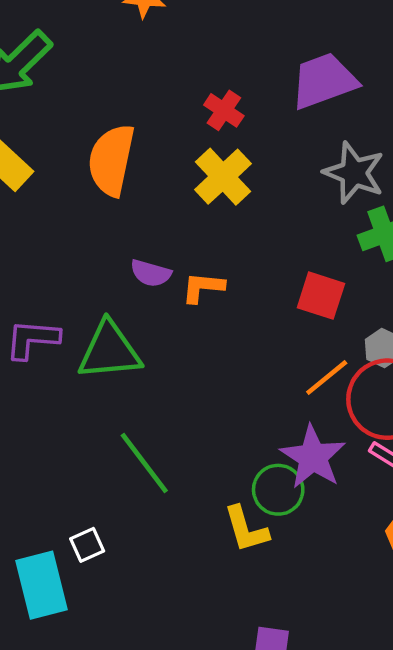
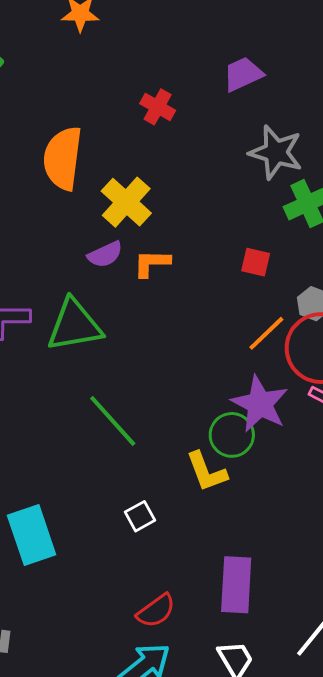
purple trapezoid: (324, 81) -> (243, 74), size x0.7
yellow cross: (223, 177) -> (126, 202), moved
purple semicircle: (151, 273) -> (105, 254), turned -36
red square: (321, 296) -> (256, 262), size x0.7
white square: (87, 545) -> (140, 516), moved

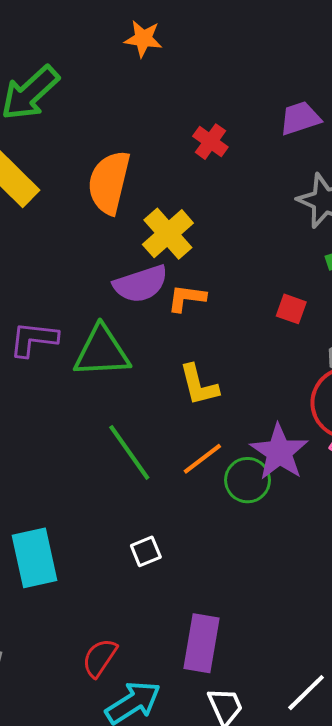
purple semicircle: (105, 254) -> (141, 284), size x1.5
orange line: (266, 333) -> (202, 459), moved
yellow L-shape: (207, 472) -> (199, 385), moved
purple rectangle: (236, 585) -> (202, 643), moved
red semicircle: (156, 611) -> (100, 658), moved, turned 153

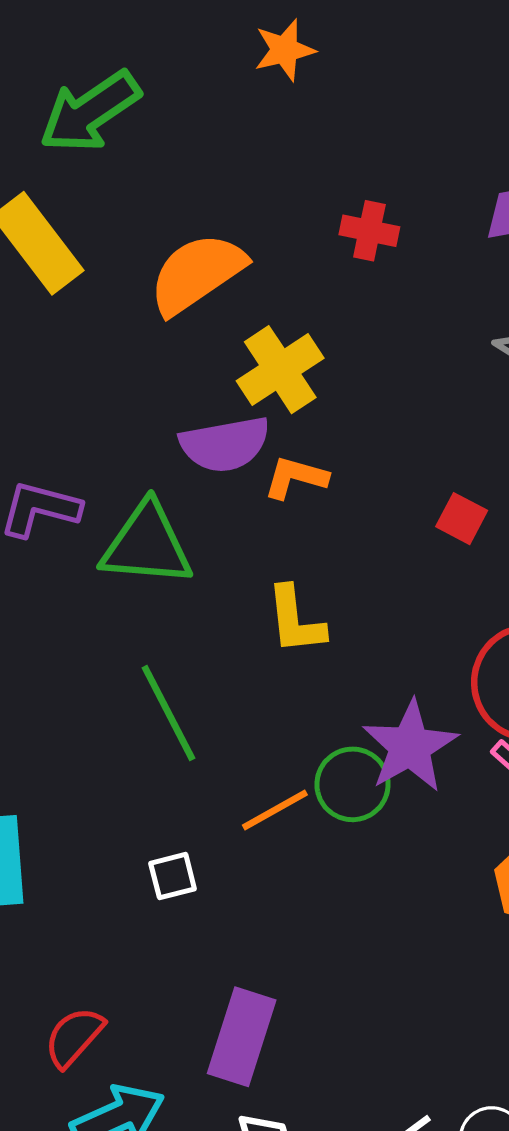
orange star: (143, 39) -> (285, 50), turned -30
red cross: (210, 142) -> (369, 231), turned -32
orange semicircle: (109, 182) -> (197, 273), turned 34
orange line: (202, 459) -> (275, 810), moved

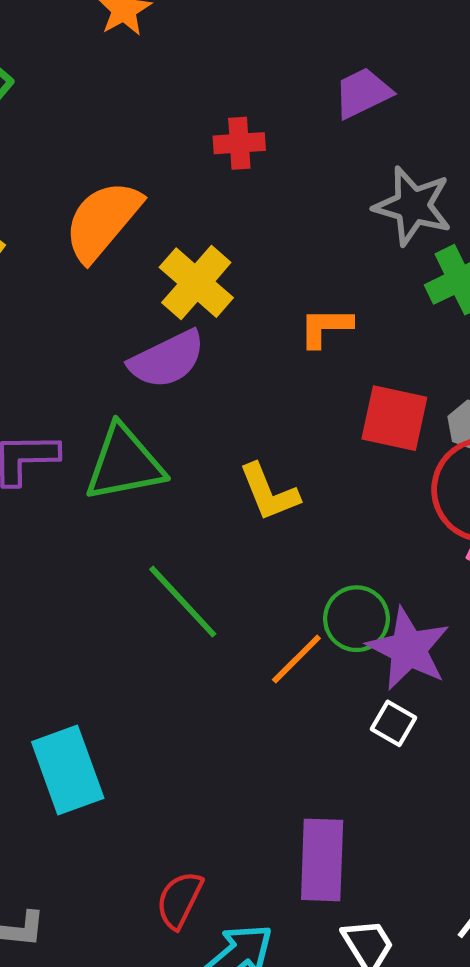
orange L-shape: (296, 478) -> (326, 327), moved
red square: (462, 519) -> (394, 418), moved, size x1.6
purple star: (410, 746) -> (408, 649), moved
white square: (173, 876) -> (394, 723), moved, turned -30

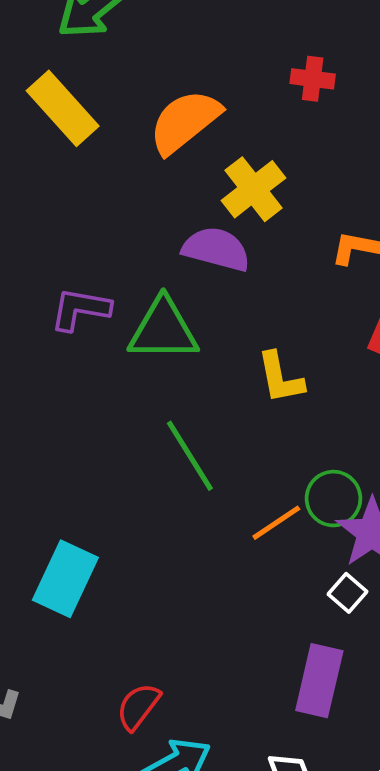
purple semicircle: (167, 359) -> (216, 249), turned -150
cyan rectangle: (68, 770) -> (65, 579), turned 34
purple rectangle: (322, 860) -> (319, 681), moved

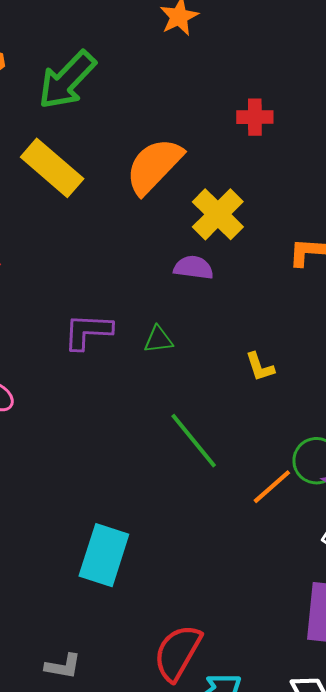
purple semicircle: (216, 249) -> (194, 268), size x0.7
green triangle: (163, 330) -> (158, 340), size x0.5
yellow L-shape: (280, 378) -> (260, 367), size x0.7
red semicircle: (138, 707) -> (177, 653), size x1.4

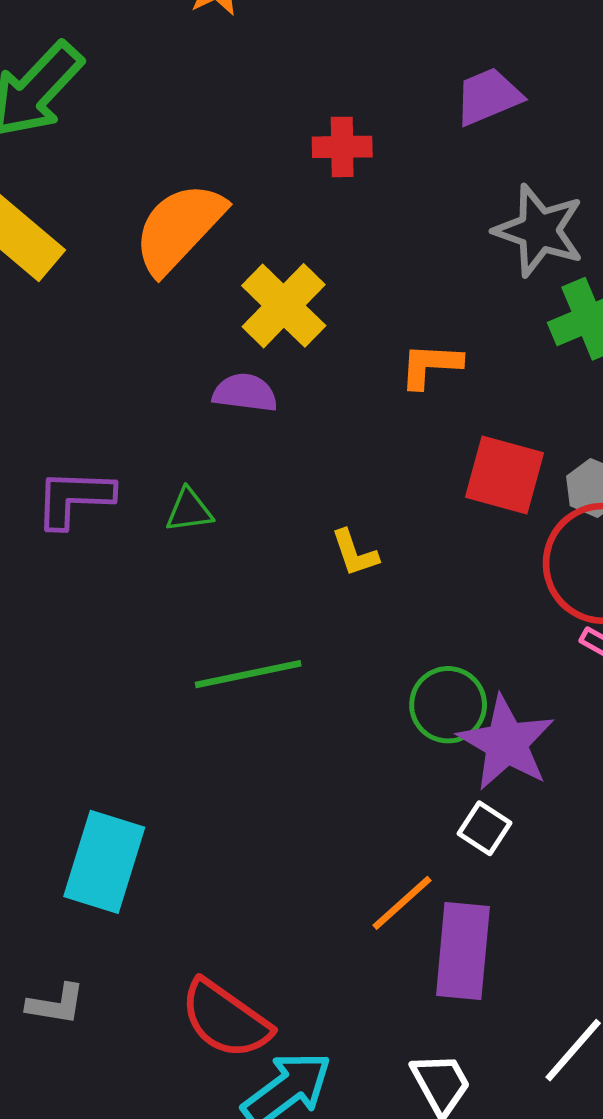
green line: (194, 441) -> (248, 674), turned -62
orange line: (272, 487) -> (402, 903), moved
red semicircle: (177, 653) -> (225, 1019), turned -84
gray L-shape: (63, 666) -> (56, 1004), moved

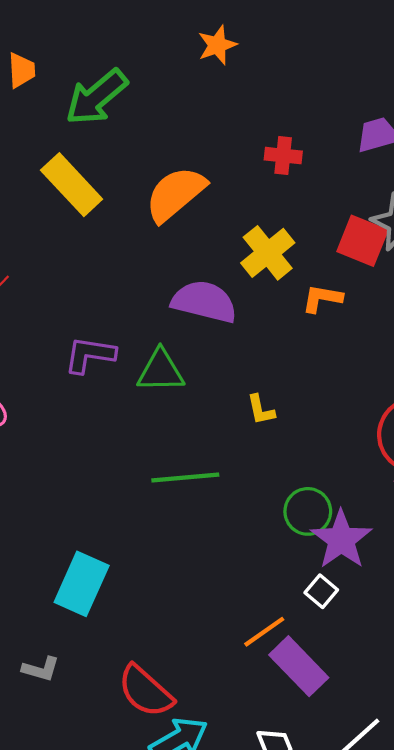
yellow cross: (284, 306) -> (268, 253), moved
purple semicircle: (245, 393) -> (204, 302), size x1.6
red square: (505, 475) -> (362, 241), moved
green triangle: (189, 510) -> (161, 371), size x1.6
purple rectangle: (463, 951) -> (299, 666), turned -56

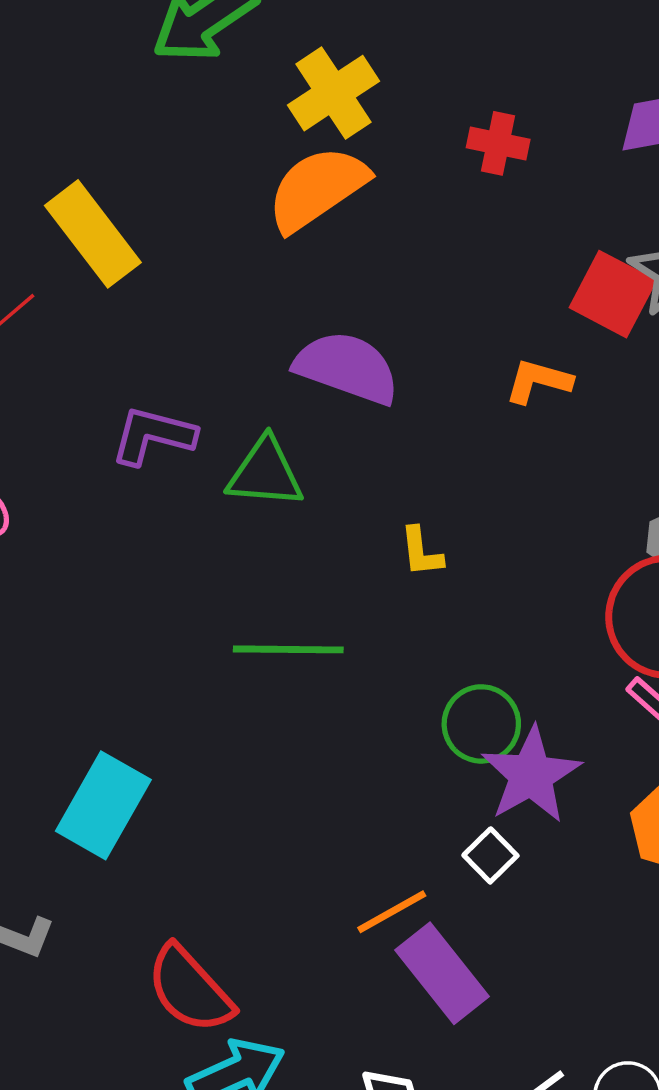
yellow rectangle: (72, 185) -> (93, 234), moved
yellow cross: (268, 253) -> (334, 93), moved

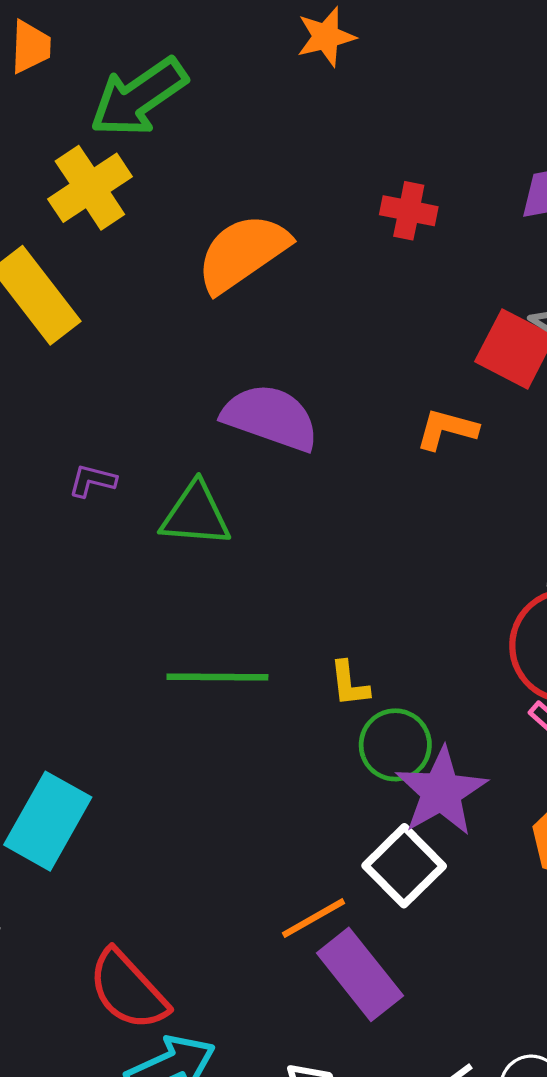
yellow cross: (334, 93) -> (90, 188), moved
purple L-shape: (153, 436) -> (92, 481), size x0.6
yellow L-shape: (421, 552) -> (349, 684), moved
white square: (490, 855) -> (404, 866), size x1.6

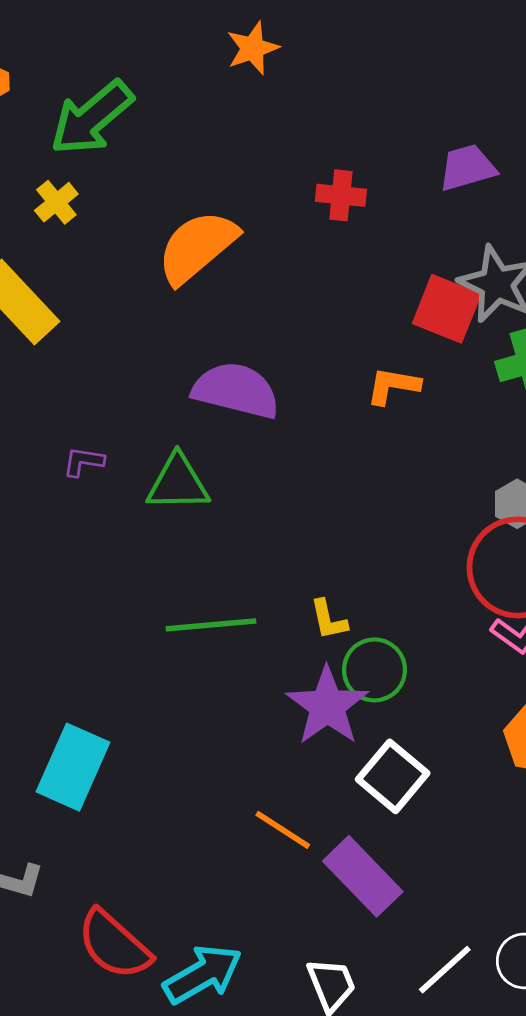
yellow cross: (90, 188) -> (56, 202), size x0.6
purple star: (441, 792) -> (327, 706), moved
orange line: (313, 918) -> (283, 830), moved, turned 68
red semicircle: (128, 990) -> (114, 945), moved

